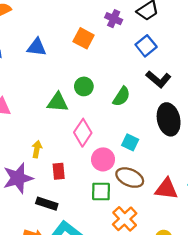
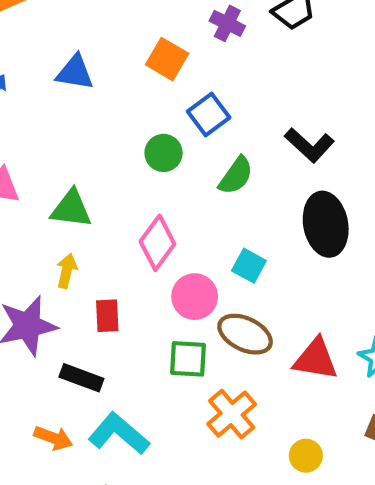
blue square: (146, 46) -> (209, 115), moved
green triangle: (58, 102) -> (71, 209), moved

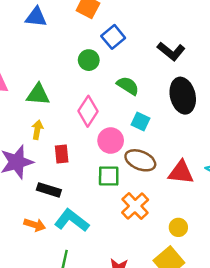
green semicircle: (236, 176) -> (128, 86), moved, turned -90

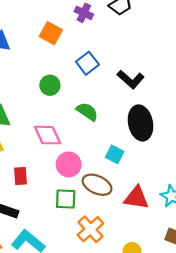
blue square: (113, 37) -> (87, 63), moved
pink diamond: (88, 111) -> (48, 135), turned -60
cyan square: (141, 121) -> (115, 154), moved

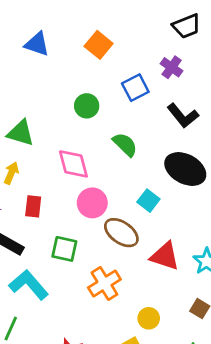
purple cross: (84, 13) -> (172, 67), moved
black ellipse: (141, 123) -> (185, 169), turned -60
green square: (66, 199) -> (64, 249), moved

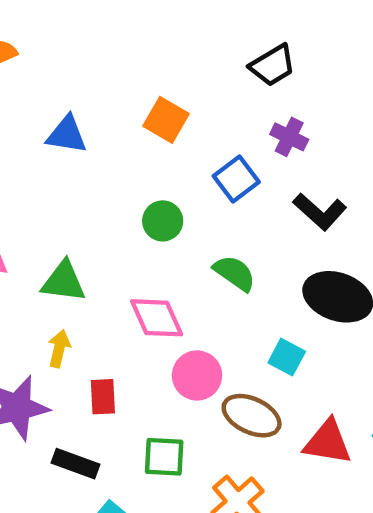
black trapezoid: (187, 26) -> (273, 65), moved

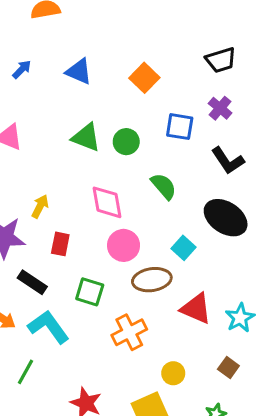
blue square: (236, 179) -> (180, 127), turned 32
green triangle: (64, 282) -> (86, 137), moved
brown ellipse: (252, 416) -> (152, 280), turned -48

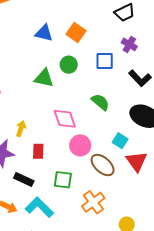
blue triangle: (79, 71) -> (44, 33), moved
green circle: (126, 142) -> (69, 65), moved
brown ellipse: (152, 280) -> (103, 165), turned 60
red triangle: (196, 309) -> (137, 161), moved, turned 40

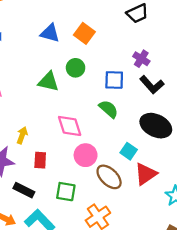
purple cross: (129, 44) -> (141, 59), moved
blue square: (105, 61) -> (114, 80), moved
red triangle: (137, 161) -> (146, 174), turned 30

